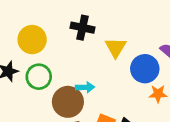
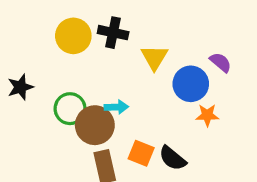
yellow circle: (32, 40) -> (73, 36), moved
green circle: (39, 77) -> (70, 109), moved

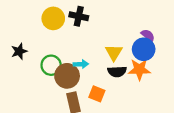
yellow triangle: (154, 57) -> (114, 52), moved
blue circle: (191, 84) -> (144, 49), moved
orange star: (207, 115) -> (139, 69), size x1.5
black semicircle: (173, 158) -> (117, 72), moved, turned -42

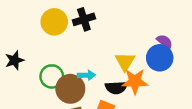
black cross: (79, 16) -> (84, 19), turned -30
orange star: (139, 69) -> (135, 81), moved
black semicircle: (117, 72) -> (116, 88), moved

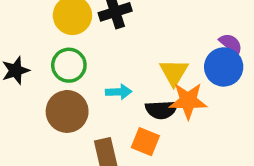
green circle: (52, 76) -> (69, 65), moved
brown circle: (70, 89) -> (67, 111), moved

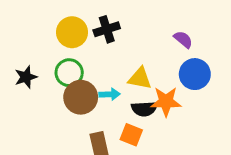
purple semicircle: (231, 44) -> (183, 39), moved
yellow triangle: (174, 72) -> (140, 78), moved, turned -50
brown circle: (67, 111) -> (81, 97), moved

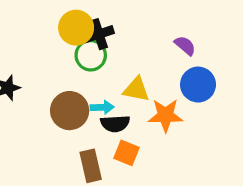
yellow circle: (72, 32) -> (76, 28), moved
green circle: (69, 73) -> (91, 55), moved
black semicircle: (144, 109) -> (115, 124), moved

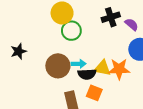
black cross: (99, 34) -> (111, 17), moved
yellow triangle: (136, 89) -> (102, 68), moved

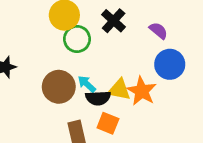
black cross: (111, 17) -> (114, 21), moved, turned -30
cyan arrow: (79, 64) -> (87, 84), turned -136
orange star: (119, 69) -> (142, 91), turned 30

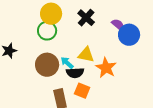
green circle: (77, 39) -> (47, 31), moved
blue circle: (170, 64) -> (129, 35), moved
yellow triangle: (119, 90) -> (86, 55), moved

